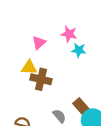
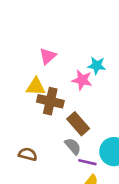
pink star: (69, 34) -> (82, 80), moved
brown rectangle: (82, 107) -> (78, 124), moved

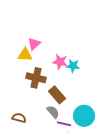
cyan star: (97, 65) -> (73, 66), moved
yellow triangle: (36, 87) -> (25, 55), moved

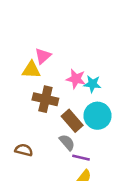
cyan circle: (84, 116) -> (98, 116), moved

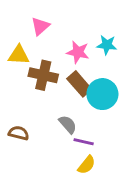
yellow triangle: (31, 70) -> (19, 55), moved
cyan star: (92, 84) -> (107, 45), moved
brown rectangle: (72, 121) -> (79, 84), moved

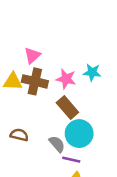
brown cross: (43, 75) -> (35, 81), moved
cyan circle: (102, 94) -> (79, 134), moved
brown semicircle: (19, 133) -> (19, 135), moved

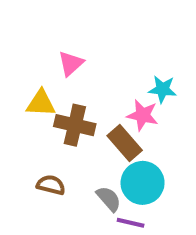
pink star: (66, 79) -> (143, 115), moved
brown cross: (35, 81) -> (75, 125), moved

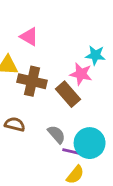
pink triangle: (71, 63) -> (29, 37), turned -48
cyan circle: (143, 183) -> (90, 143), moved

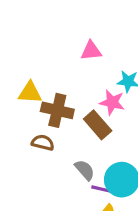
pink triangle: (29, 37) -> (91, 51), moved, turned -36
brown semicircle: (15, 124) -> (43, 143), moved

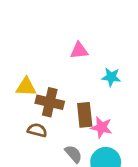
pink star: (112, 102) -> (101, 127), moved
brown rectangle: (98, 125) -> (85, 115), turned 35

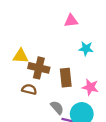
pink triangle: (79, 51) -> (71, 21), moved
pink star: (101, 127) -> (90, 87), moved

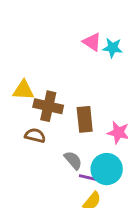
pink triangle: (71, 21) -> (92, 42), turned 40
cyan star: (86, 49) -> (112, 48), moved

